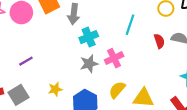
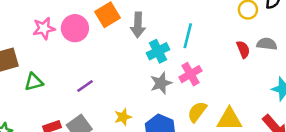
cyan line: (130, 25) -> (188, 36), moved

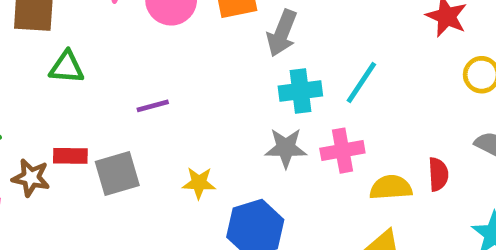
red semicircle: (243, 49) -> (438, 174), moved
yellow semicircle: (197, 112) -> (391, 187), moved, turned 30

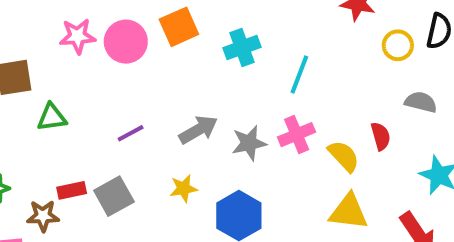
gray arrow: (282, 33) -> (198, 130), moved, turned -129
cyan cross: (300, 91) -> (242, 47), moved
yellow semicircle: (391, 187) -> (344, 156), turned 64

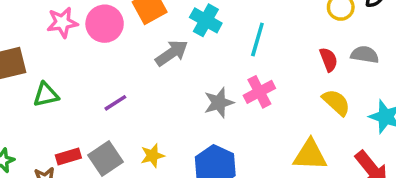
cyan cross: (242, 47) -> (206, 20), turned -36
gray arrow: (198, 130) -> (172, 53), moved
red semicircle: (381, 136) -> (329, 60), moved
yellow semicircle: (344, 156) -> (336, 102), moved
yellow star: (183, 188) -> (152, 156), moved

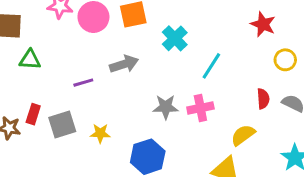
gray arrow: (172, 53) -> (124, 64), moved
yellow semicircle: (336, 102) -> (243, 135), moved, turned -95
red rectangle: (68, 157) -> (33, 114), turned -72

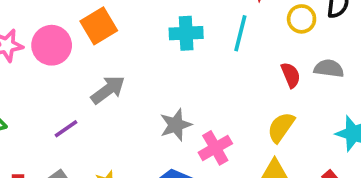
cyan cross: (175, 38) -> (186, 33), moved, turned -30
cyan line: (211, 66) -> (240, 33), moved
pink cross: (200, 108) -> (215, 148), moved

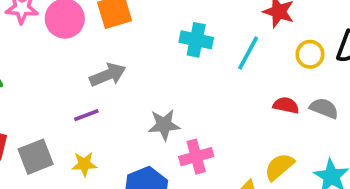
red semicircle: (291, 75) -> (286, 105), turned -70
yellow semicircle: (281, 127) -> (279, 167), moved
purple line: (66, 129) -> (86, 115), moved

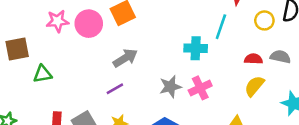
cyan cross: (196, 40) -> (196, 48), moved
pink cross: (196, 157) -> (200, 88), moved
yellow semicircle: (279, 167) -> (254, 86), moved

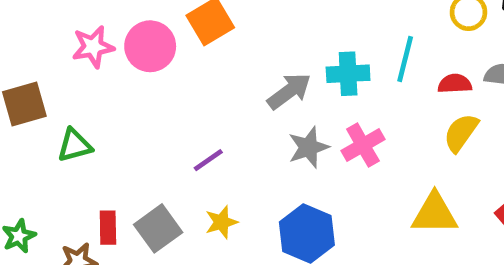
cyan line: (221, 27) -> (405, 59), moved
gray arrow: (125, 58) -> (289, 91), moved

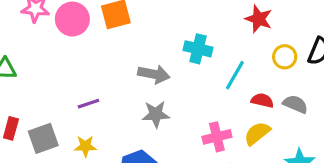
cyan cross: (348, 74) -> (198, 49), moved
gray arrow: (289, 91) -> (154, 74), turned 32
pink cross: (363, 145) -> (217, 137), moved

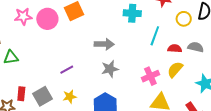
cyan cross: (198, 49) -> (132, 13), moved

